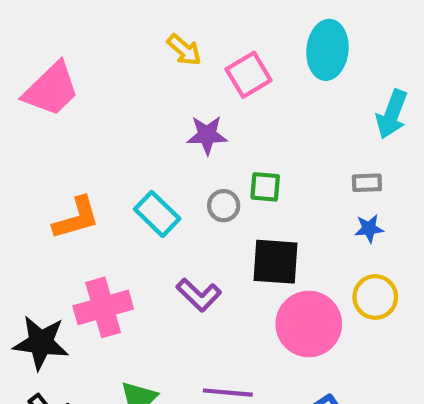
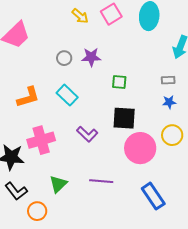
pink square: (249, 75) -> (111, 14), moved
gray circle: (224, 206) -> (64, 58), moved

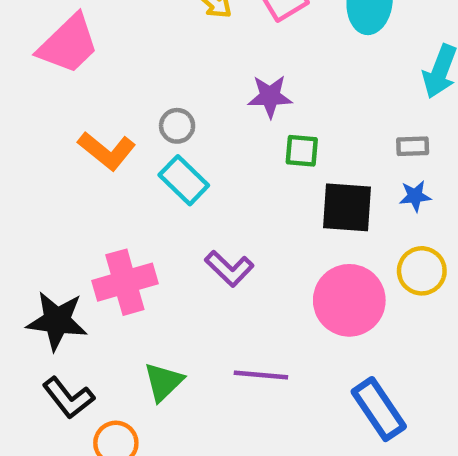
purple star: (91, 57) -> (270, 96), moved
gray circle: (64, 58) -> (177, 126), moved
orange L-shape: (28, 97) -> (107, 151), moved, turned 55
black square: (124, 118) -> (347, 207), moved

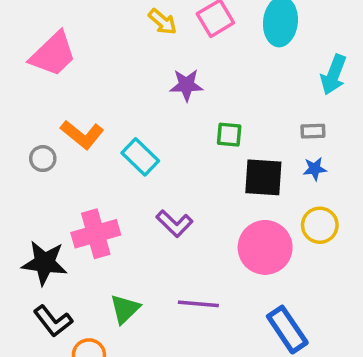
purple star: (270, 96) -> (186, 85), moved
gray circle: (177, 126) -> (43, 159), moved

